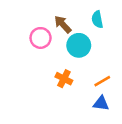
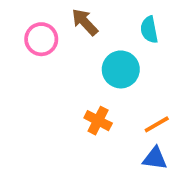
brown arrow: (63, 24) -> (85, 22), moved
pink circle: (41, 38) -> (41, 39), moved

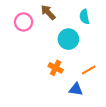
blue triangle: (155, 158) -> (76, 89), moved

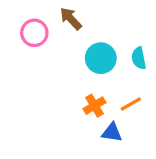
cyan semicircle: (84, 17) -> (139, 58), moved
orange cross: (56, 68) -> (94, 106), moved, turned 32

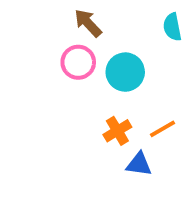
pink circle: (34, 33) -> (78, 62), moved
cyan semicircle: (139, 58) -> (172, 27), moved

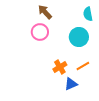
cyan circle: (125, 72) -> (79, 37), moved
blue triangle: (139, 164) -> (71, 84), turned -32

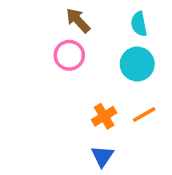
cyan semicircle: (88, 14) -> (139, 24), moved
blue triangle: (71, 84) -> (102, 156), moved, turned -32

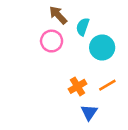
cyan semicircle: (139, 24) -> (83, 27), moved, turned 30
blue triangle: (102, 156) -> (89, 112), moved

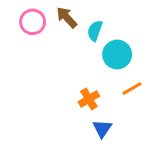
pink circle: (52, 41) -> (33, 22), moved
orange line: (107, 85) -> (132, 89), moved

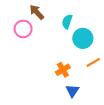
brown arrow: (67, 17) -> (37, 12), moved
pink circle: (33, 22) -> (23, 29), moved

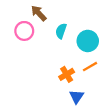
cyan semicircle: (67, 22) -> (61, 31), moved
orange line: (93, 62) -> (90, 67), moved

